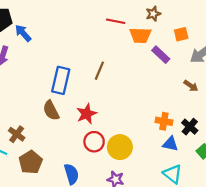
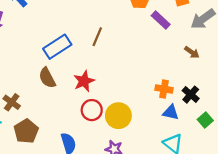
blue rectangle: (61, 80) -> (57, 47), turned 44

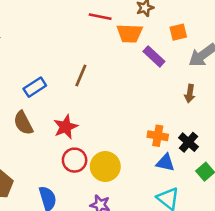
blue rectangle: (57, 47) -> (35, 87), size x0.7
brown arrow: (192, 52) -> (190, 94), turned 64

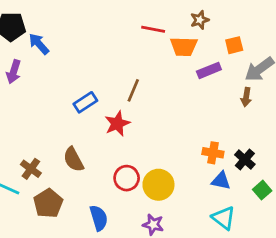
purple rectangle: (154, 56) -> (209, 70), turned -65
brown arrow: (190, 94) -> (246, 97), moved
brown semicircle: (23, 123) -> (73, 159), moved
red star: (66, 127) -> (117, 124), moved

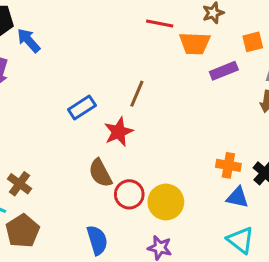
brown semicircle: (73, 159) -> (100, 173), moved
brown pentagon: (48, 203) -> (23, 231), moved

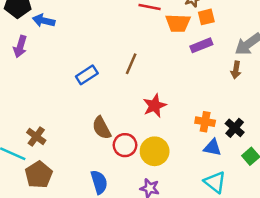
blue arrow: (29, 40) -> (44, 21), turned -35
orange square: (253, 42) -> (206, 17), moved
red star: (119, 132) -> (155, 106), moved

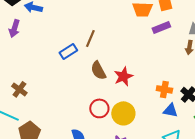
brown line: (131, 64) -> (90, 38), moved
brown semicircle: (102, 128) -> (98, 70), moved
brown cross: (36, 136) -> (19, 89), moved

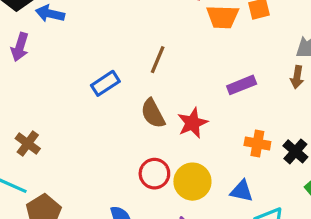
purple rectangle: (161, 27) -> (242, 85), moved
brown line: (90, 38) -> (158, 60), moved
blue triangle: (170, 110) -> (242, 191), moved

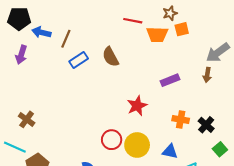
brown line: (158, 60) -> (66, 39), moved
blue rectangle: (105, 83) -> (79, 60), moved
brown semicircle: (153, 113) -> (110, 57), moved

